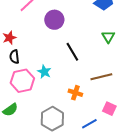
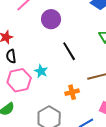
orange cross: (75, 93) -> (72, 92), turned -32

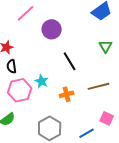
orange cross: (72, 92) -> (67, 94), moved

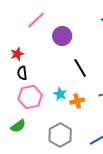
cyan star: (42, 81) -> (60, 94), moved

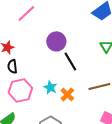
purple circle: (62, 36) -> (56, 41), moved
orange cross: (77, 101) -> (67, 94), turned -32

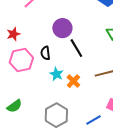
black semicircle: (12, 66) -> (45, 53), moved
pink hexagon: (20, 90) -> (21, 60), moved

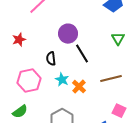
pink hexagon: (21, 60) -> (29, 81), moved

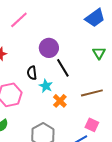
cyan star: (62, 80) -> (46, 86), moved
pink square: (119, 111) -> (92, 125), moved

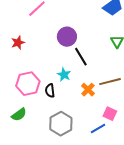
black semicircle: (32, 73) -> (50, 91), moved
orange cross: (60, 101) -> (88, 90), moved

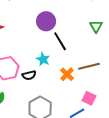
black semicircle: (50, 91) -> (29, 75), turned -96

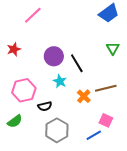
purple circle: (46, 21) -> (54, 56), moved
black semicircle: (29, 75) -> (45, 106), moved

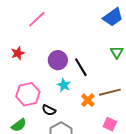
black semicircle: (45, 106) -> (49, 110), turned 40

